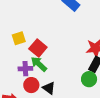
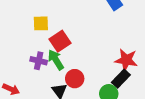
red circle: (31, 85) -> (75, 79), moved

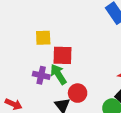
red square: (60, 41) -> (63, 55), turned 36

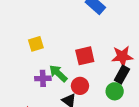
red square: (63, 55) -> (85, 56), moved

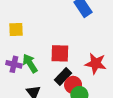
black rectangle: (122, 75) -> (63, 77), moved
red circle: (80, 86) -> (73, 85), moved

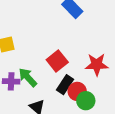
red square: (60, 53) -> (57, 61), turned -30

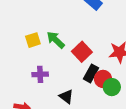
green arrow: (28, 77) -> (56, 40), moved

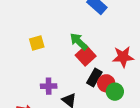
green arrow: (56, 40) -> (79, 42), moved
purple cross: (40, 74) -> (49, 86), moved

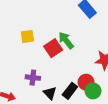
red square: (86, 56) -> (53, 48), moved
black rectangle: (94, 78) -> (70, 91), moved

